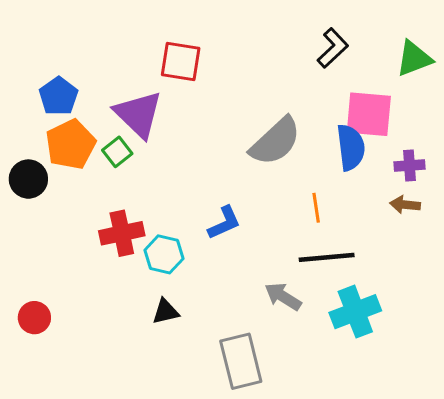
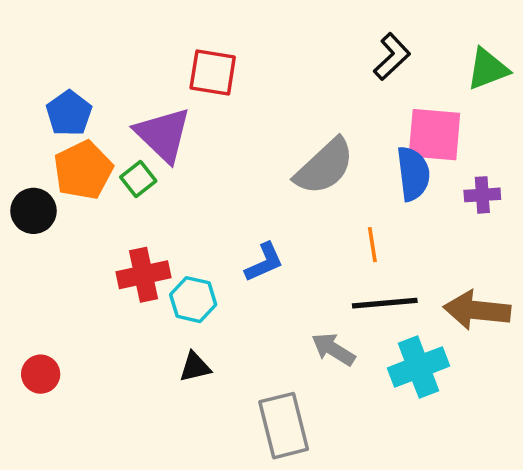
brown arrow: (405, 205) -> (477, 310), moved, size x1.8

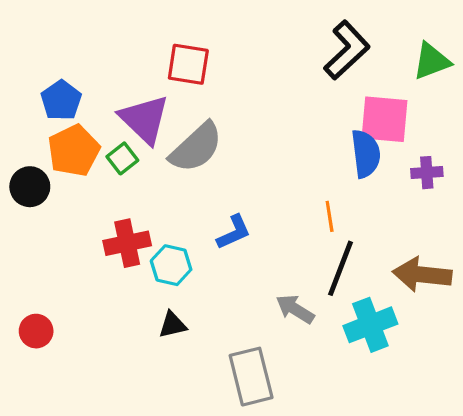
black L-shape: (392, 57) -> (347, 50), size x1.4
gray semicircle: (324, 167) -> (196, 147), moved
black line: (385, 303) -> (341, 268), turned -64

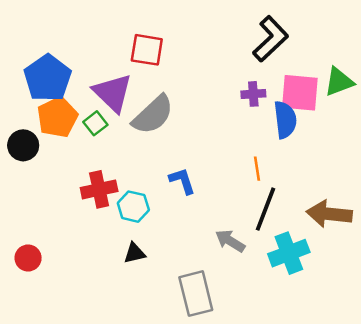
green triangle: (432, 61) -> (339, 82), moved
blue pentagon: (61, 100) -> (48, 78), size x1.5
purple cross: (427, 173) -> (253, 94), moved
blue L-shape: (234, 232) -> (182, 181), turned -84

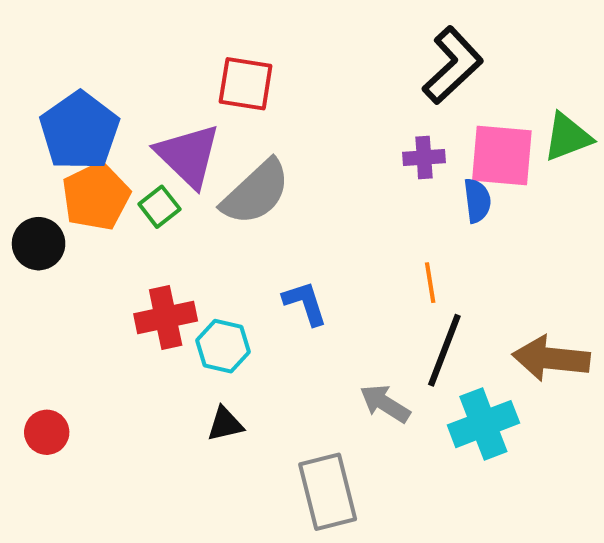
blue semicircle: (285, 120) -> (477, 201), size x0.7

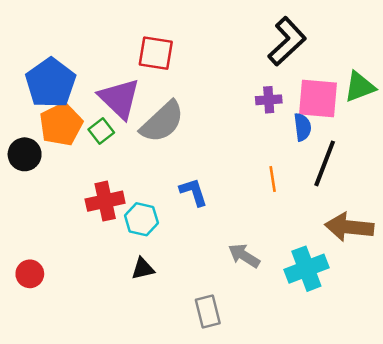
black line: (444, 350) -> (325, 163), moved
gray rectangle: (328, 492) -> (208, 311), size x0.7

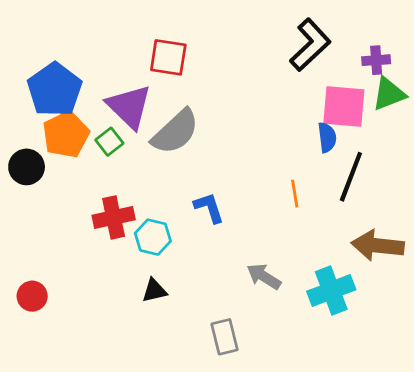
purple cross: (269, 100) -> (376, 60), moved

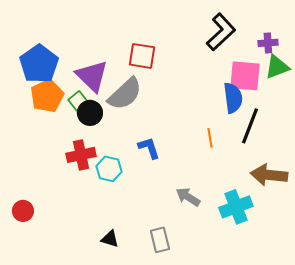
red square: (168, 57) -> (142, 56), moved
blue semicircle: (327, 137) -> (233, 98), size x1.4
black circle: (27, 167) -> (90, 113), moved
black triangle: (154, 290) -> (110, 239), moved, turned 30

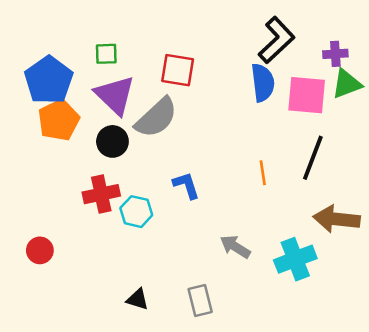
blue semicircle: (233, 98) -> (263, 83), moved
green square: (78, 101) -> (106, 54), moved, turned 36
red circle: (23, 211) -> (40, 250), moved

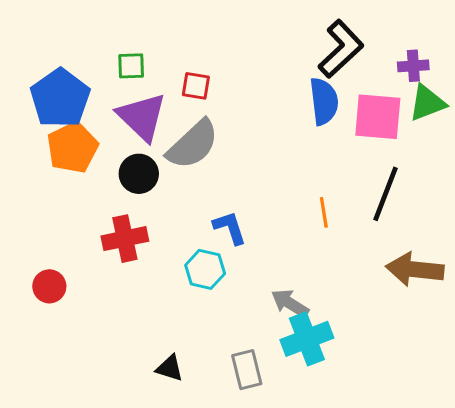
red square: (178, 70) -> (196, 86), moved, size x0.7
cyan hexagon: (136, 212) -> (205, 269), moved
red circle: (40, 250) -> (49, 286), moved
cyan cross: (295, 259) -> (307, 339), moved

